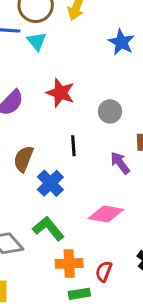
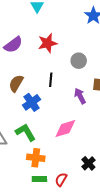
red star: (60, 93) -> (48, 43), turned 30
pink diamond: (106, 214) -> (65, 129), turned -35
red semicircle: (104, 271) -> (61, 179), moved

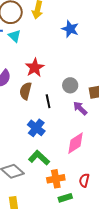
gray circle: (79, 61) -> (70, 85), moved
brown semicircle: (16, 83) -> (26, 91), moved
red semicircle: (61, 179) -> (84, 180), moved

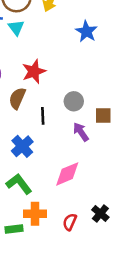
green rectangle: (65, 198) -> (14, 229), moved

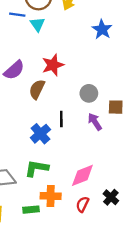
black line: (43, 116) -> (61, 119), moved
pink diamond: (67, 174) -> (82, 175), moved
green L-shape: (19, 184) -> (37, 168), turned -45

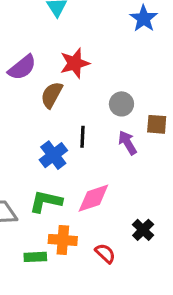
pink diamond: (82, 175) -> (93, 198), moved
black cross: (111, 197) -> (143, 230), moved
red semicircle: (82, 204) -> (105, 253), turned 105

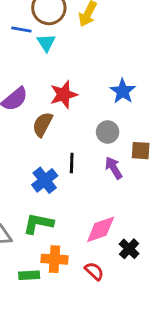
blue star: (144, 18) -> (123, 91), moved
pink diamond: (93, 198) -> (101, 229), moved

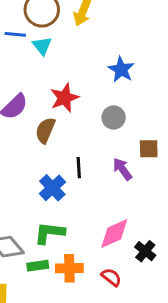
blue star: (123, 91) -> (121, 70), moved
gray circle: (108, 132) -> (114, 117), moved
green rectangle: (29, 275) -> (38, 266), moved

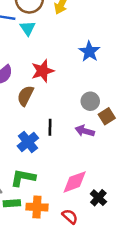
gray circle: (114, 117) -> (90, 101), moved
brown square: (149, 149) -> (107, 116), turned -35
purple arrow: (122, 169) -> (85, 131), turned -42

